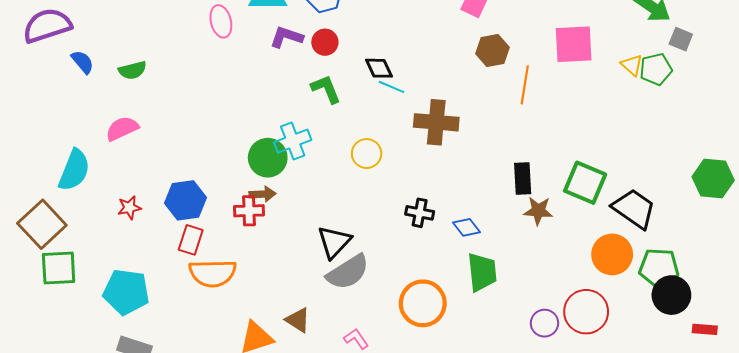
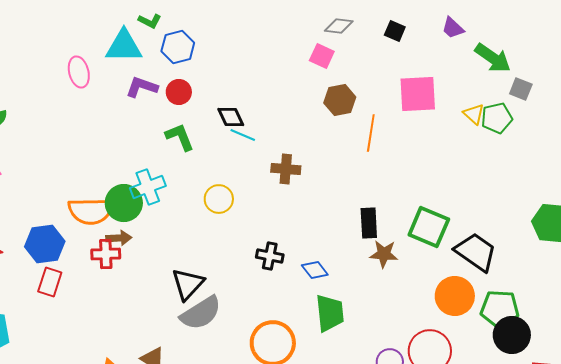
brown cross: (436, 122) -> (286, 169), size x0.7
orange semicircle: (213, 273) -> (91, 211), moved

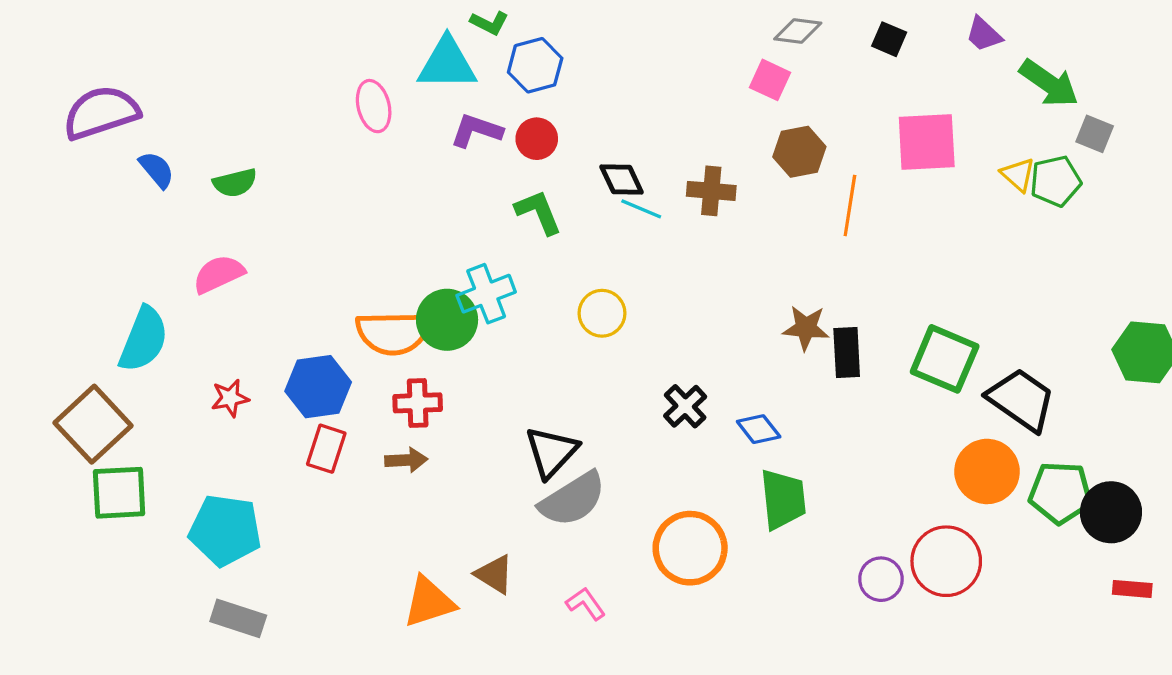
brown cross: (286, 169) -> (711, 191), moved
brown arrow: (119, 238) -> (406, 460), moved
brown star: (384, 254) -> (806, 328), moved
black cross: (270, 256) -> (685, 406), turned 36
black circle: (512, 335) -> (1111, 512), moved

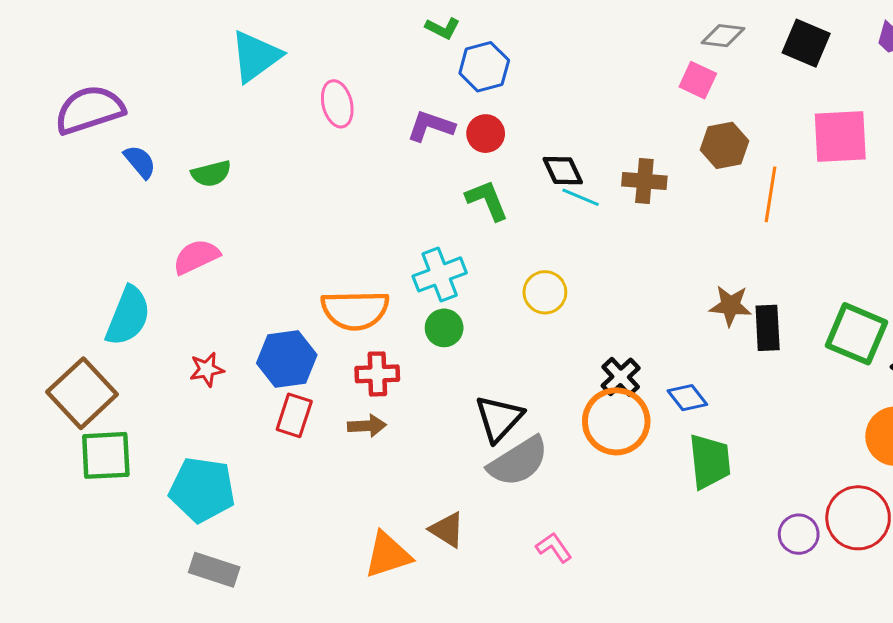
black square: (889, 39) -> (806, 43), size x1.5
cyan triangle: (447, 64) -> (256, 56), moved, turned -36
green circle: (447, 320) -> (444, 328), moved, size x0.7
orange circle: (690, 548) -> (616, 421), moved
pink L-shape: (586, 604) -> (554, 547), moved

